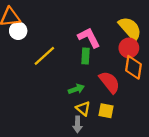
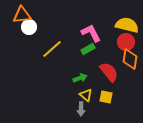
yellow semicircle: (130, 29) -> (127, 25), turned -35
green rectangle: (85, 56) -> (88, 49), turned 56

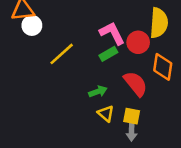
yellow semicircle: (127, 25) -> (159, 23), turned 80
red circle: (126, 42) -> (138, 42), moved
gray arrow: (81, 109) -> (132, 132), moved

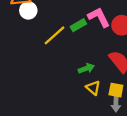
green rectangle: (108, 54) -> (78, 25), moved

